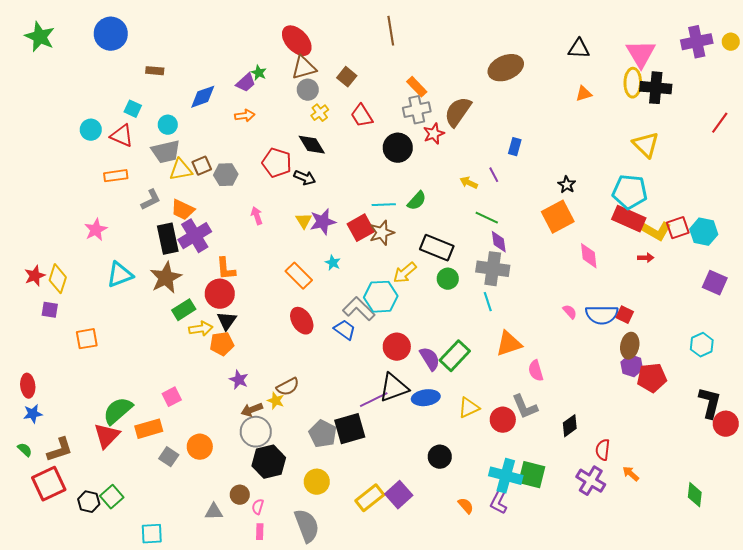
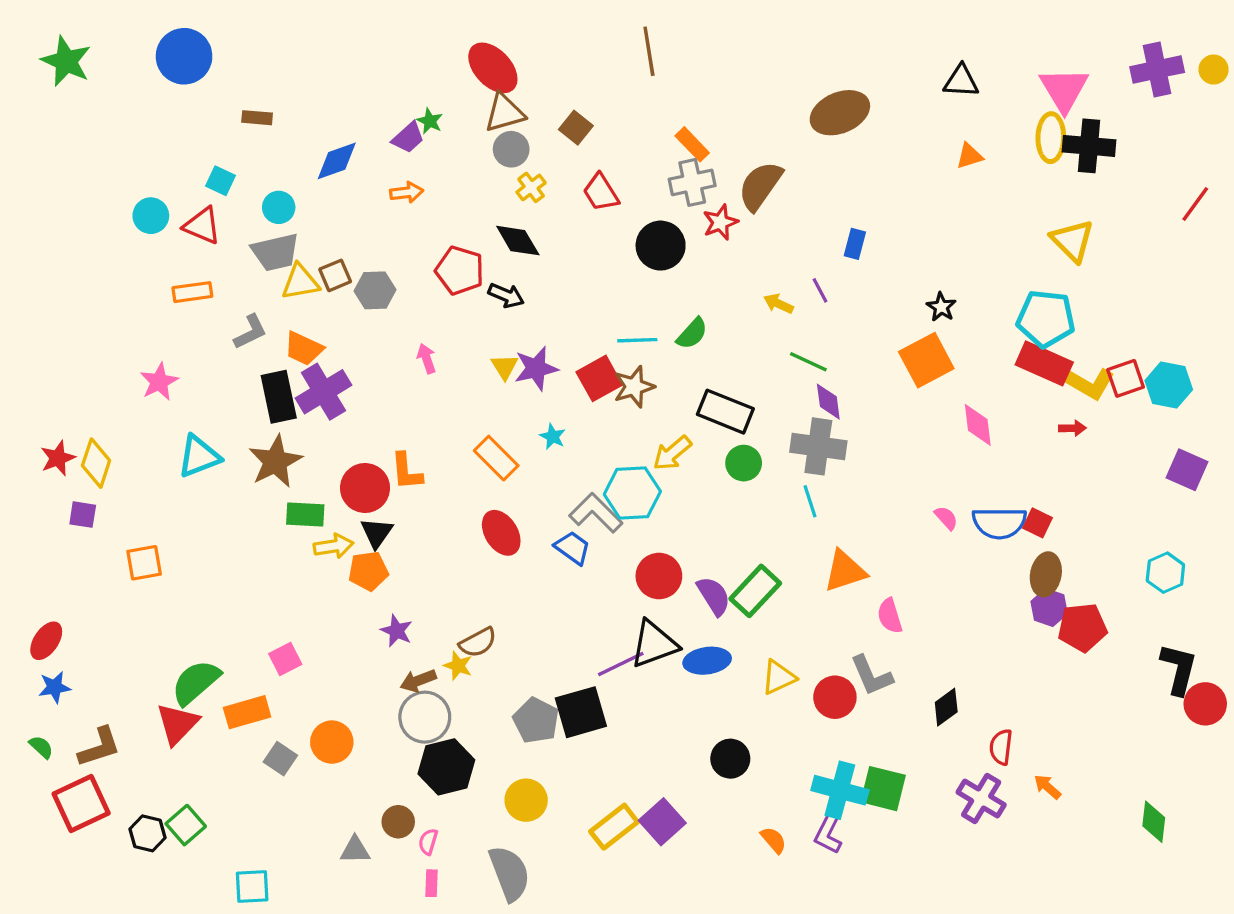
orange L-shape: (226, 269) -> (407, 471), moved
green rectangle: (184, 310) -> (305, 515), turned 35
red ellipse: (28, 386) -> (46, 641), turned 40

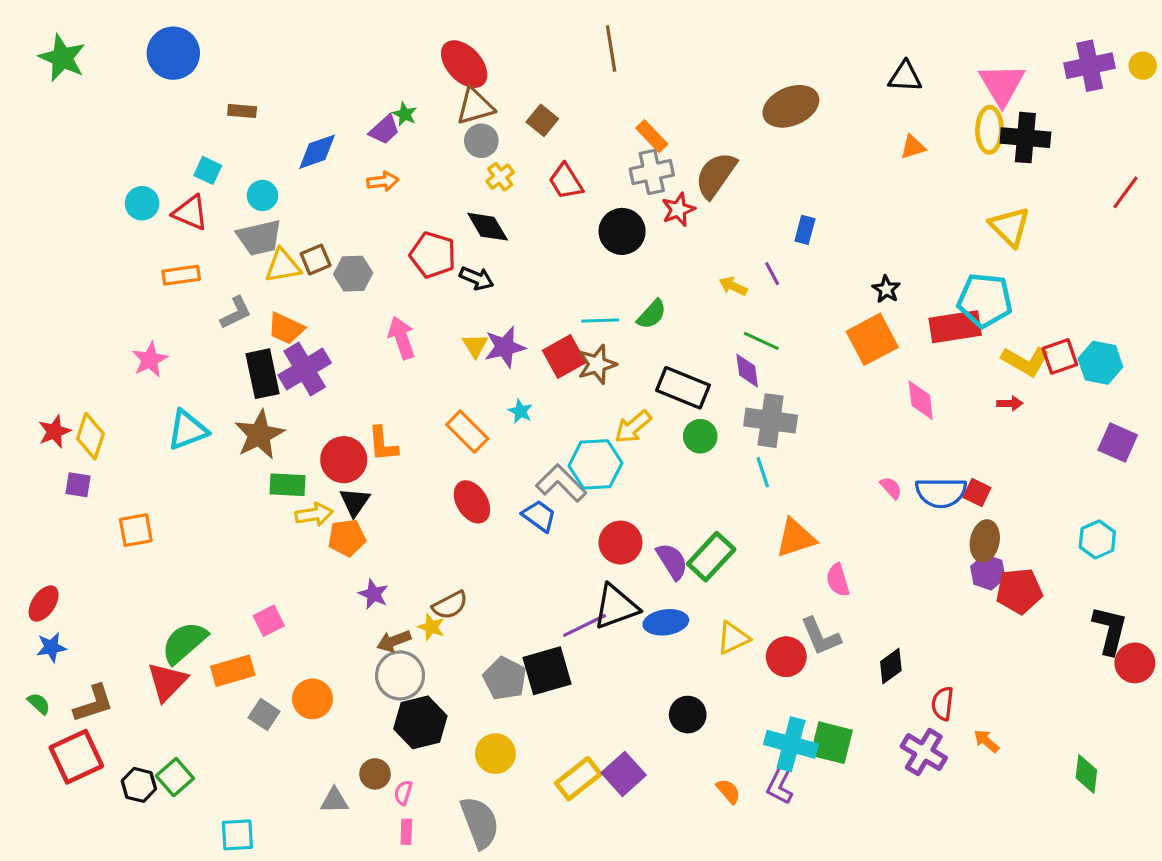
pink arrow: (426, 358) -> (402, 338), size x1.5
red rectangle: (1044, 363) -> (955, 327), moved, turned -33
purple diamond: (828, 402) -> (747, 371), moved

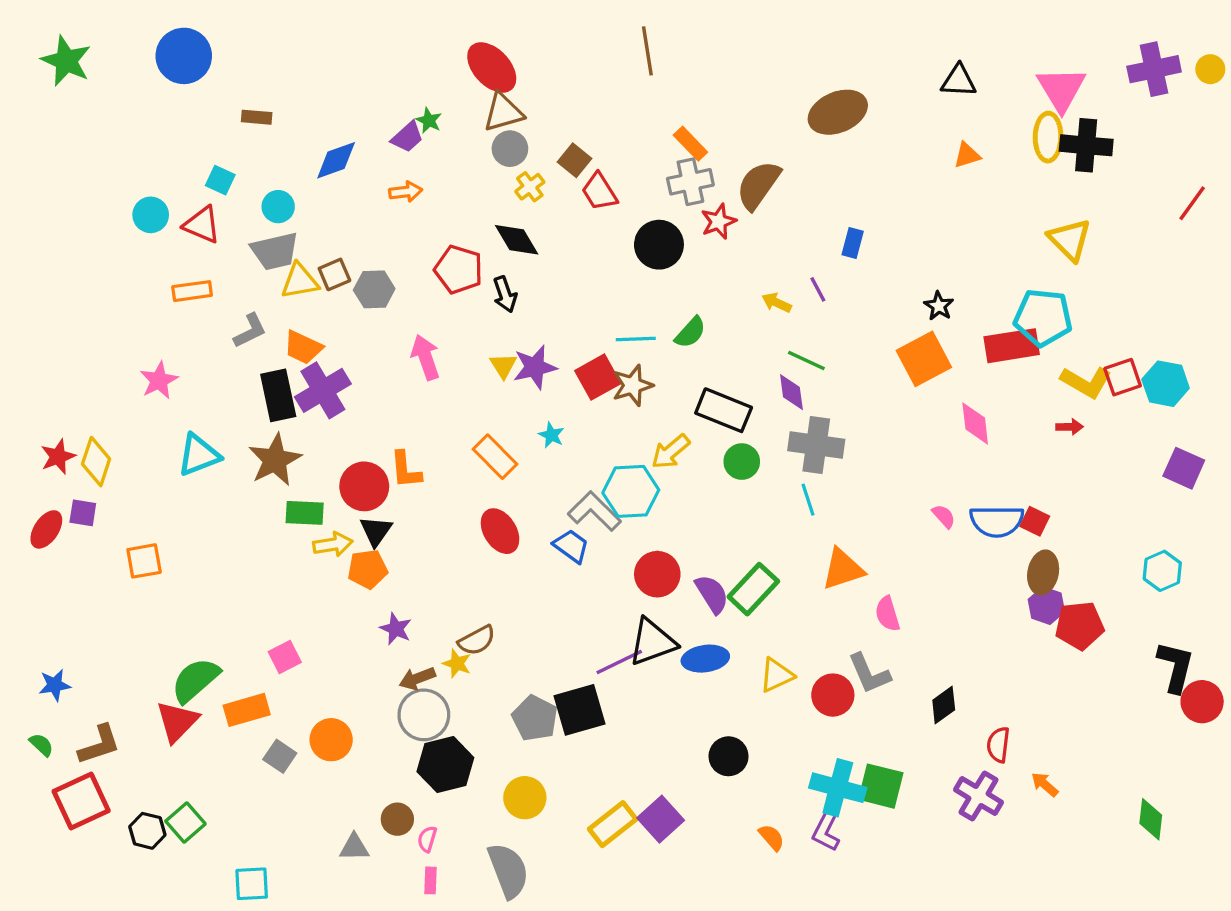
brown square: (542, 120) -> (575, 160), moved
black arrow: (477, 278) -> (505, 294), turned 48
red ellipse: (44, 604) -> (46, 529), moved

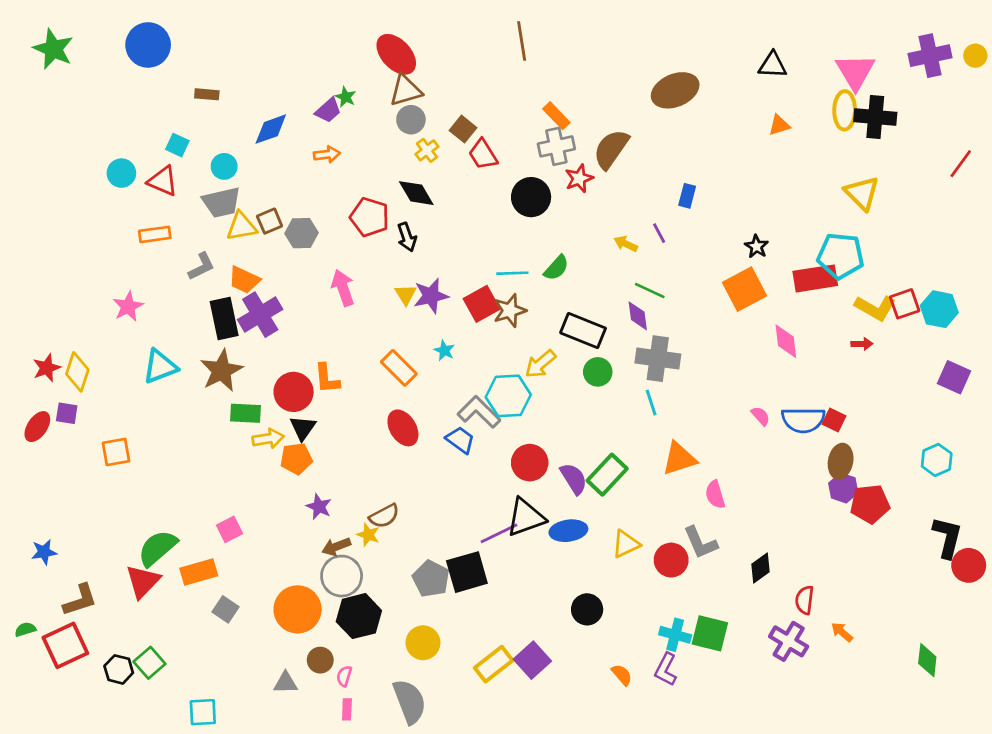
orange circle: (331, 740) -> (298, 609), moved, size x1.4
green semicircle: (41, 745) -> (25, 629), moved, turned -60
cyan cross: (838, 788) -> (675, 635), size x0.7

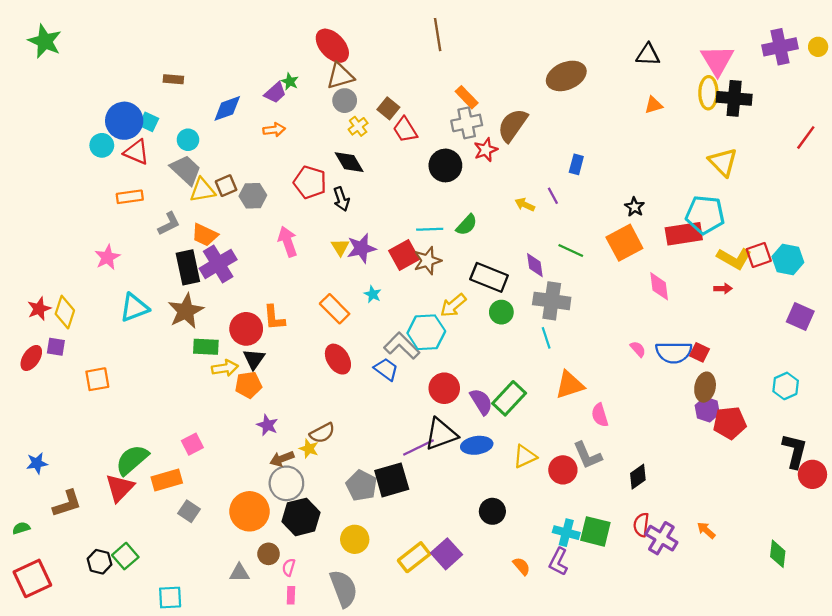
blue circle: (148, 45) -> (124, 121), moved
gray trapezoid: (221, 202) -> (186, 170), turned -124
green line: (650, 290) -> (571, 251), moved
red semicircle: (805, 600) -> (641, 525), moved
red square: (65, 645) -> (32, 578), moved

